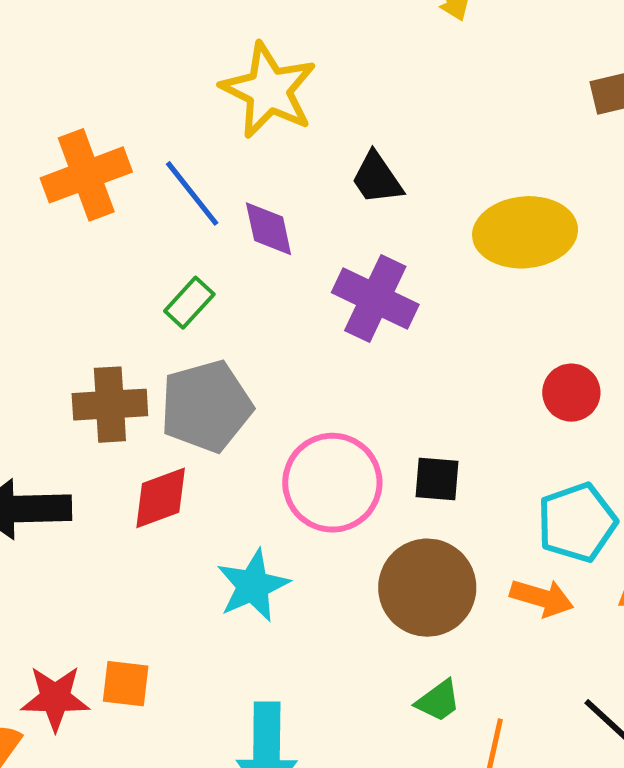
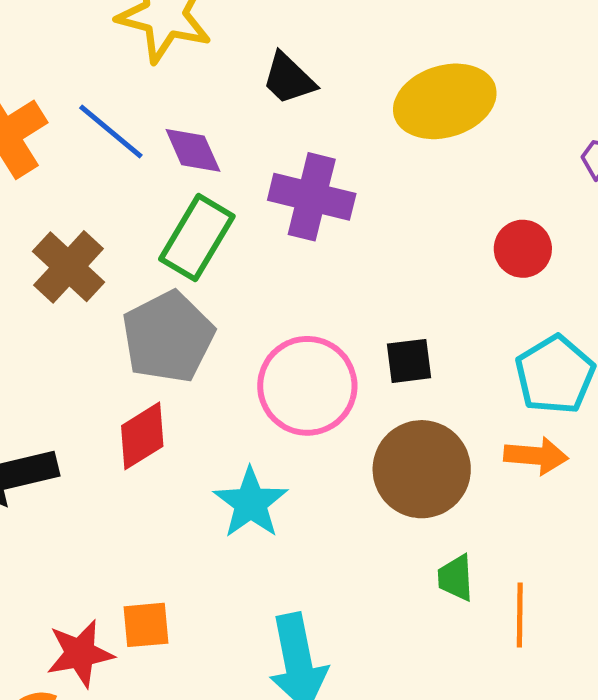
green rectangle: (189, 303) -> (197, 238), moved, size x1.6
brown cross: (110, 405) -> (69, 267), moved, turned -32
green trapezoid: (438, 701) -> (456, 578), turned 135

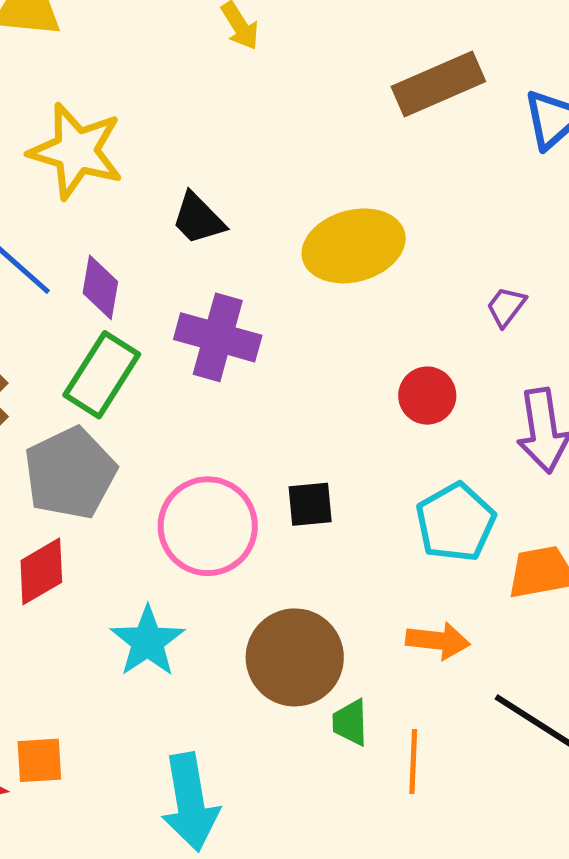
purple diamond: (193, 150) -> (100, 287), turned 32
orange arrow: (536, 456) -> (438, 641), moved
brown circle: (422, 469) -> (295, 657), moved

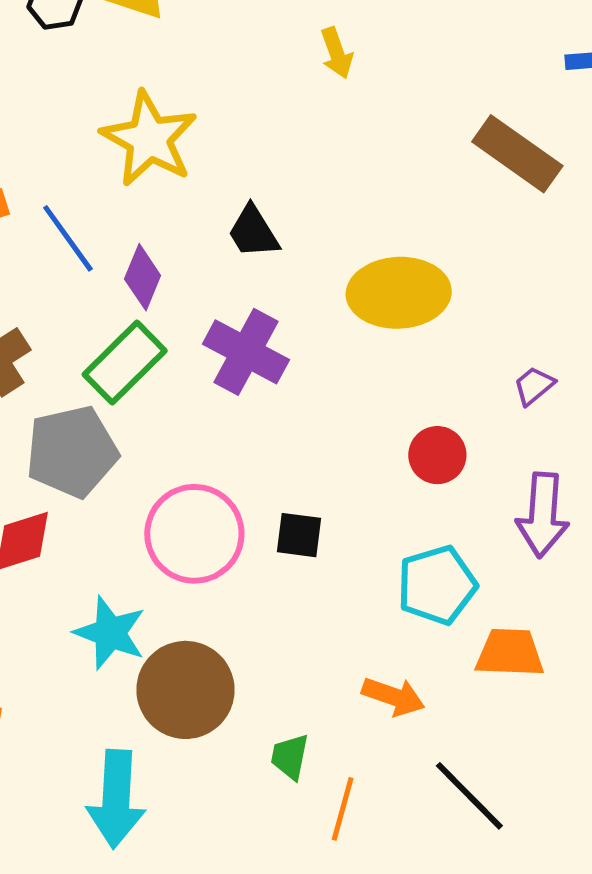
brown rectangle: (438, 84) -> (517, 154), turned 46
cyan star: (148, 641) -> (110, 633), turned -30
brown circle: (295, 657) -> (185, 690), moved

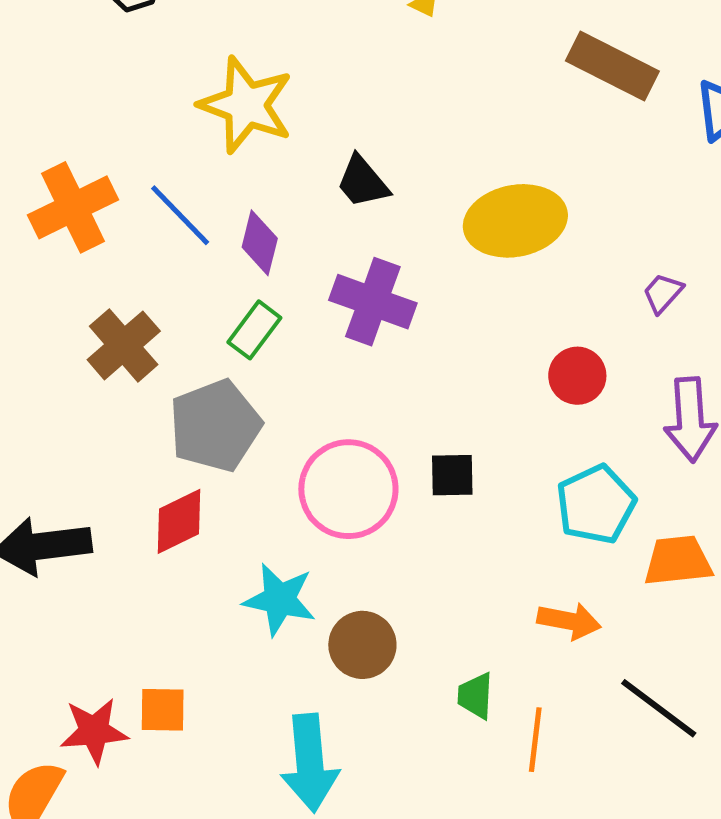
green rectangle: (125, 363) -> (254, 330), size x0.7
brown circle: (185, 690) -> (362, 645), size x0.7

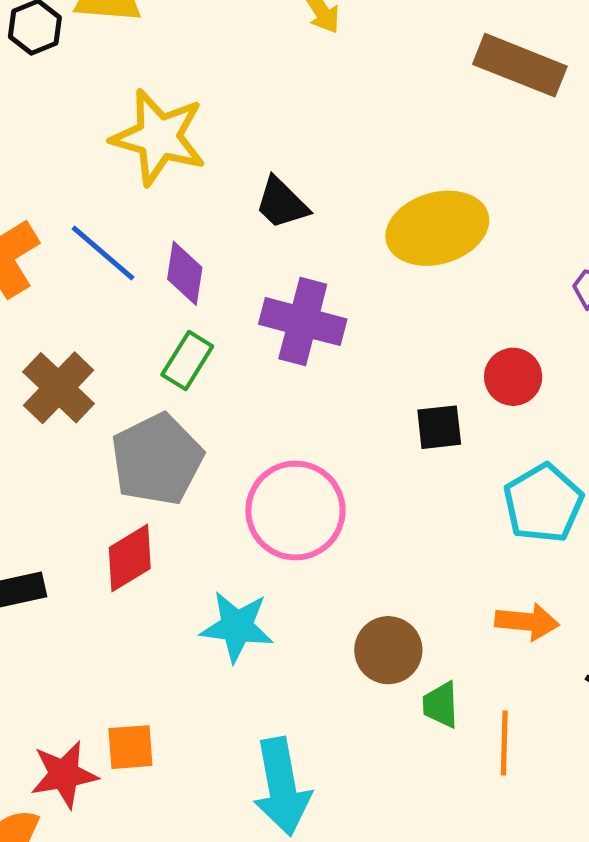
black square: (452, 475) -> (439, 427), moved
brown circle: (362, 645) -> (388, 650), moved

